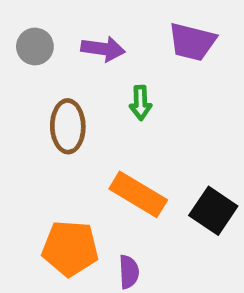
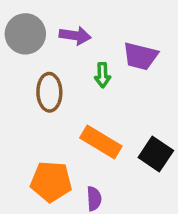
purple trapezoid: (192, 42) -> (140, 56), moved
gray circle: (35, 46) -> (25, 34), size x1.5

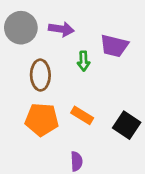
orange rectangle: (101, 142) -> (82, 115), size x0.7
orange pentagon: (51, 181) -> (42, 120), moved

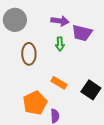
purple arrow: (61, 29) -> (60, 21), moved
orange pentagon: (42, 120) -> (35, 103), moved, turned -30

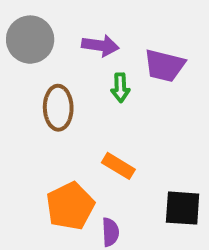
purple arrow: (60, 21) -> (100, 46), moved
black square: (91, 90) -> (183, 208), moved, turned -30

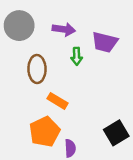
orange rectangle: (118, 166) -> (57, 101), moved
black square: (183, 208) -> (116, 133), turned -35

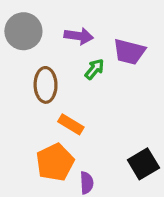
green arrow: (77, 56) -> (94, 69), turned -138

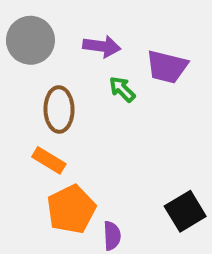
green arrow: (94, 69) -> (122, 89), turned -85
orange rectangle: (71, 124) -> (49, 160), moved

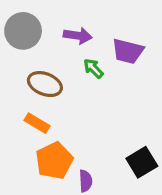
brown ellipse: (59, 109) -> (45, 84), turned -68

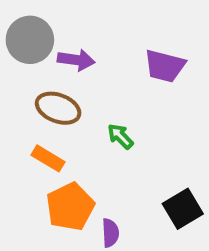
purple arrow: (78, 36) -> (76, 60), moved
green arrow: (93, 68) -> (120, 136), moved

